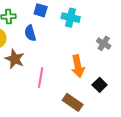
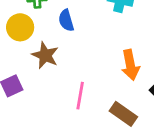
pink line: (41, 78) -> (80, 96), moved

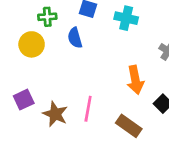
brown star: (45, 55) -> (55, 114), moved

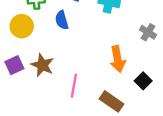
purple square: (24, 100) -> (14, 65), moved
brown star: (55, 114) -> (42, 65), moved

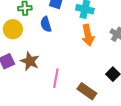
orange arrow: (118, 59) -> (88, 35), moved

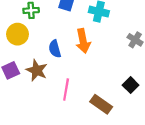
blue semicircle: (46, 24) -> (55, 49), moved
orange arrow: (88, 35) -> (83, 41), moved

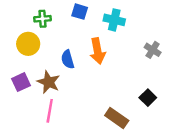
pink line: (66, 90) -> (50, 111), moved

